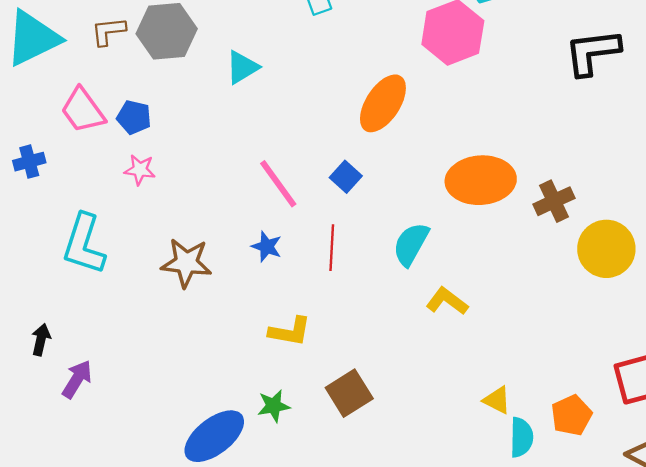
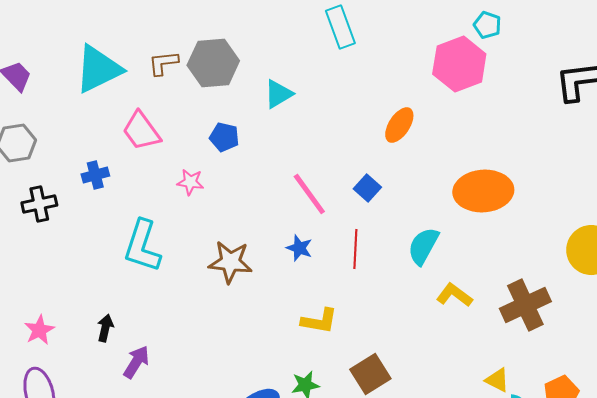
orange ellipse: (383, 103) -> (399, 125), size x0.7
blue pentagon: (134, 117) -> (224, 137), moved
brown cross: (554, 201) -> (525, 305), moved, size x1.4

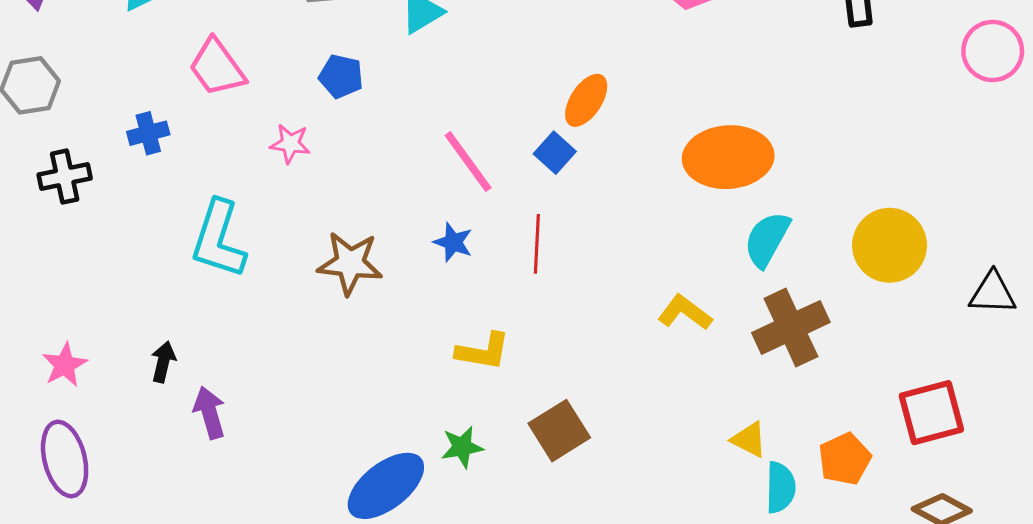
orange ellipse: (399, 125) -> (586, 100), moved
cyan semicircle: (423, 246) -> (767, 239), moved
purple arrow: (136, 362) -> (210, 413), turned -48

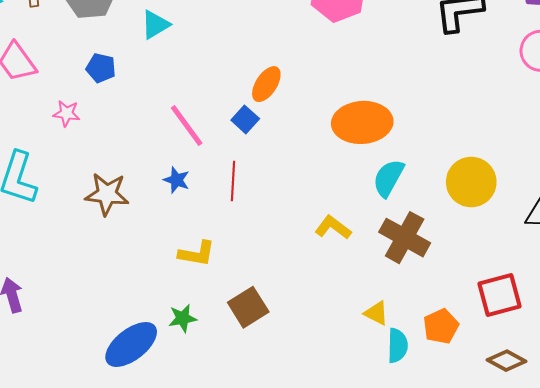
brown cross: (791, 327) -> (405, 238), turned -36

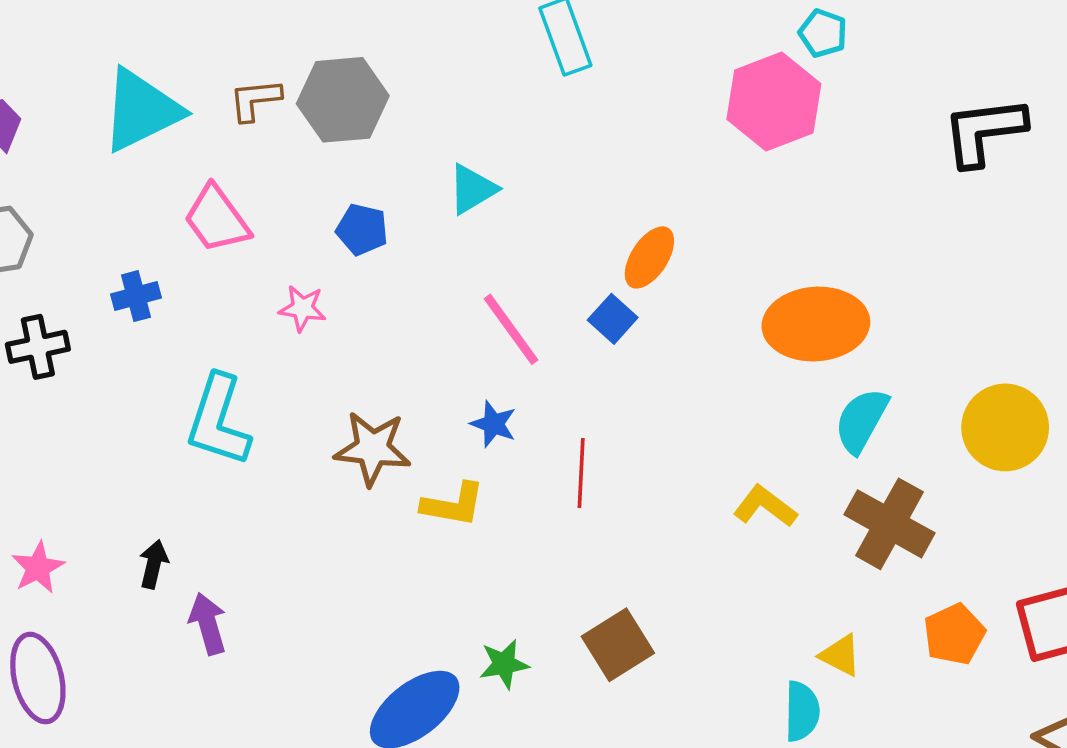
cyan triangle: (155, 25) -> (472, 189), moved
red line: (233, 181) -> (581, 473), moved
yellow L-shape: (197, 254) -> (453, 505), moved
orange pentagon: (441, 326) -> (954, 634), moved
cyan semicircle: (398, 346) -> (802, 711), moved

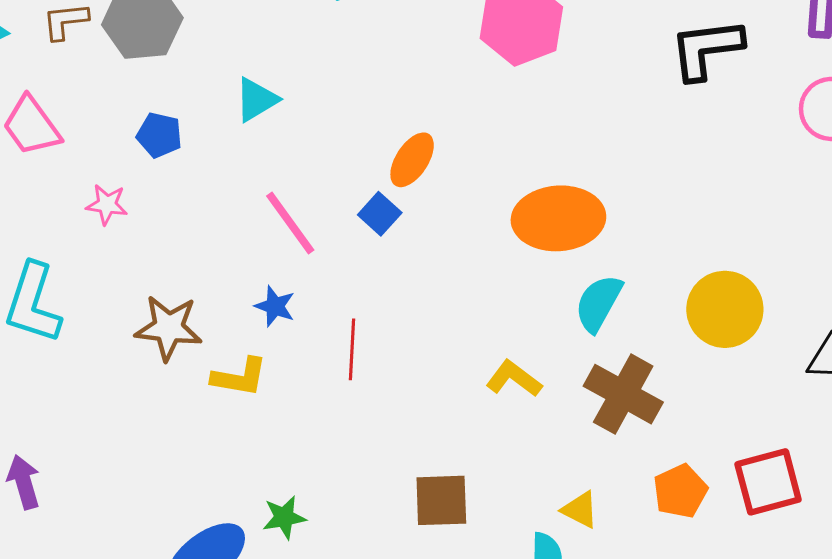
brown square: (618, 645) -> (441, 500), moved, turned 30

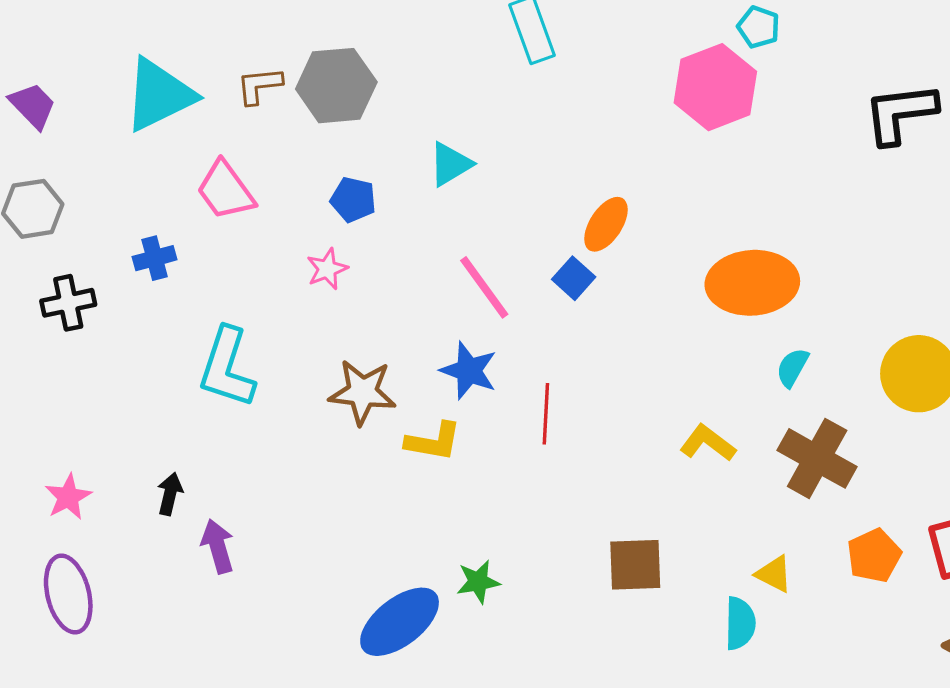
pink star: (107, 205) -> (327, 269), moved, turned -30
cyan semicircle: (599, 303) -> (792, 368), size x0.7
blue star: (275, 306) -> (469, 371), size x1.4

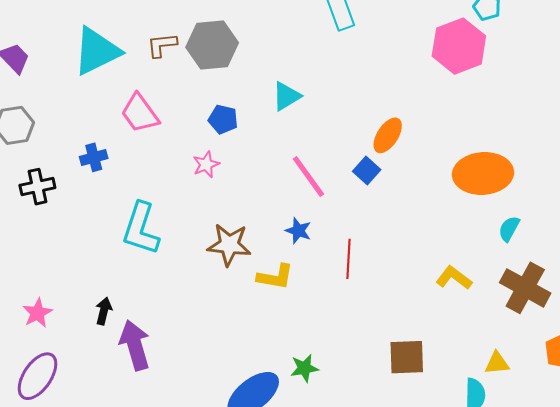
blue star: (469, 371) -> (298, 231), size x0.7
purple arrow: (218, 546) -> (135, 345), size x1.4
yellow triangle: (774, 574) -> (497, 363), turned -32
purple ellipse: (68, 594) -> (37, 376), turned 48

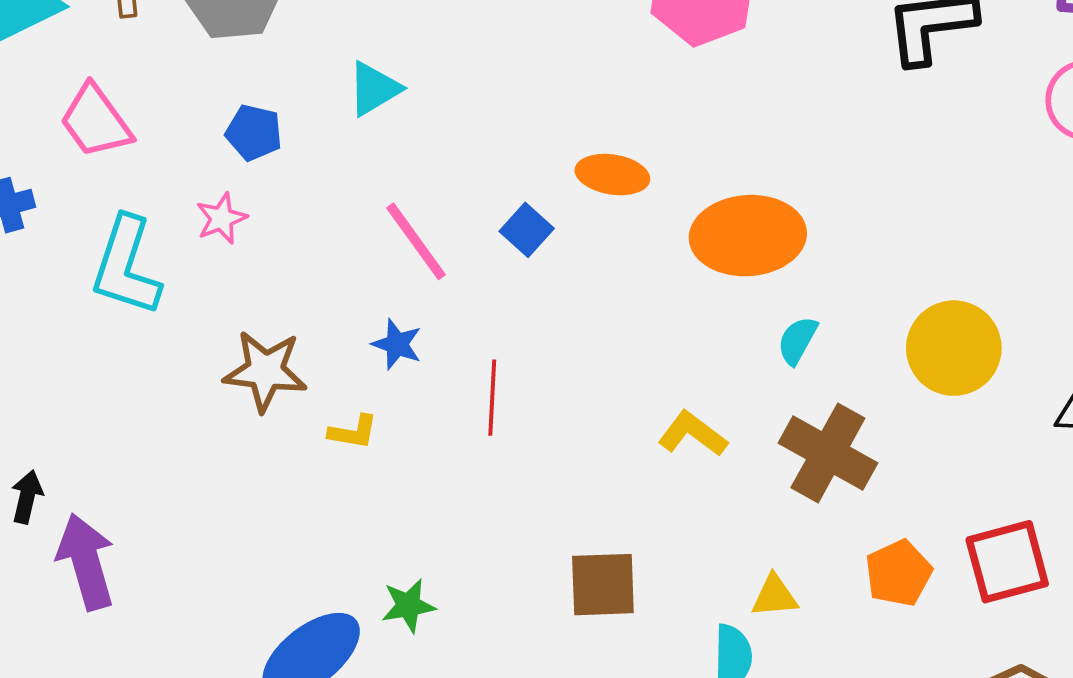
orange ellipse: (388, 135) -> (612, 175), moved, turned 66
cyan L-shape: (141, 229) -> (126, 266), moved
yellow L-shape: (275, 277) -> (353, 432), size x0.7

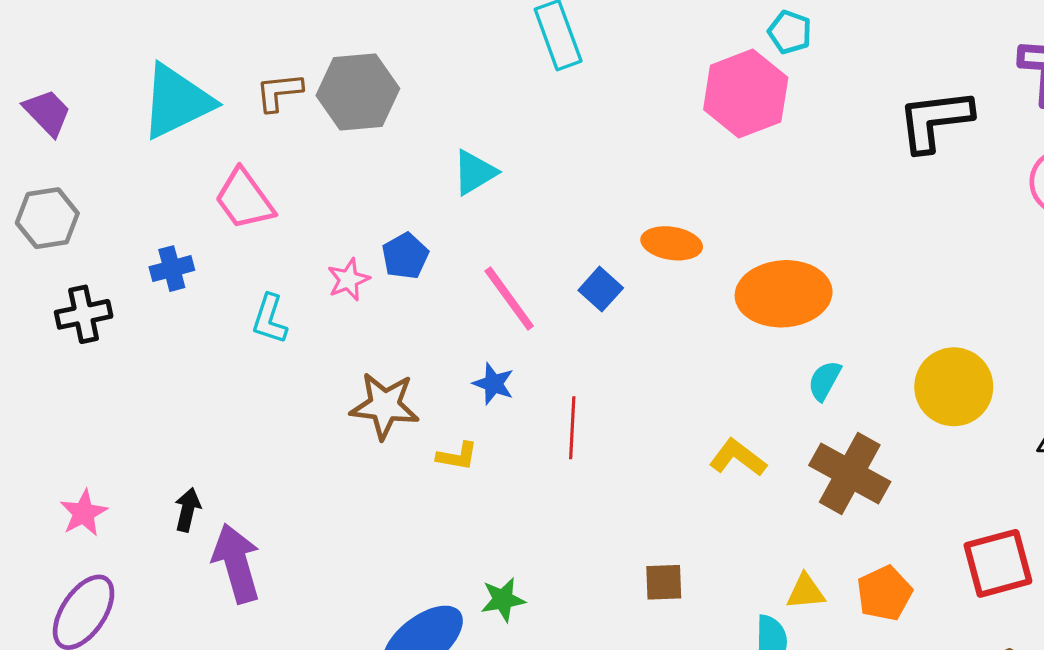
blue pentagon: (254, 133) -> (405, 256), moved, turned 30
cyan L-shape: (126, 266) -> (270, 319), size x0.6
orange pentagon: (899, 573) -> (884, 593), moved
brown square: (603, 585) -> (664, 582), size x0.7

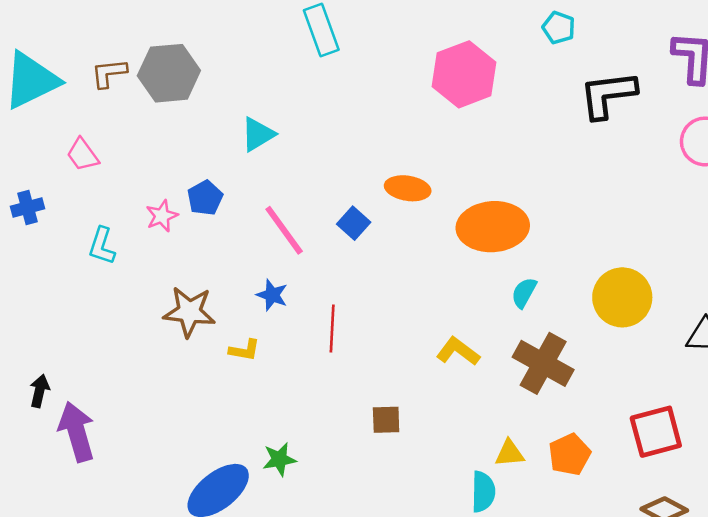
cyan pentagon: (790, 32) -> (559, 28), moved
pink trapezoid: (244, 199) -> (83, 155), size x0.7
brown square: (664, 582) -> (386, 420), moved

